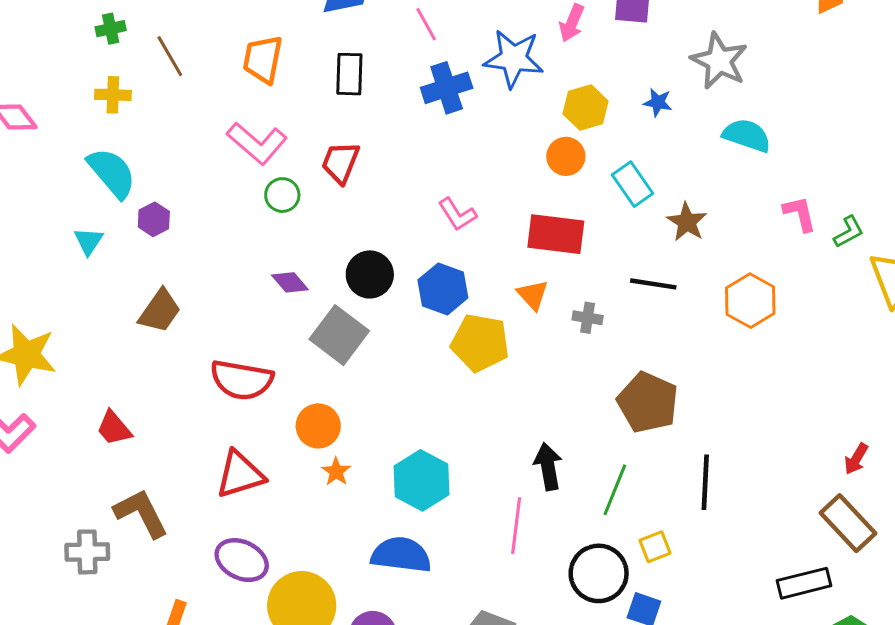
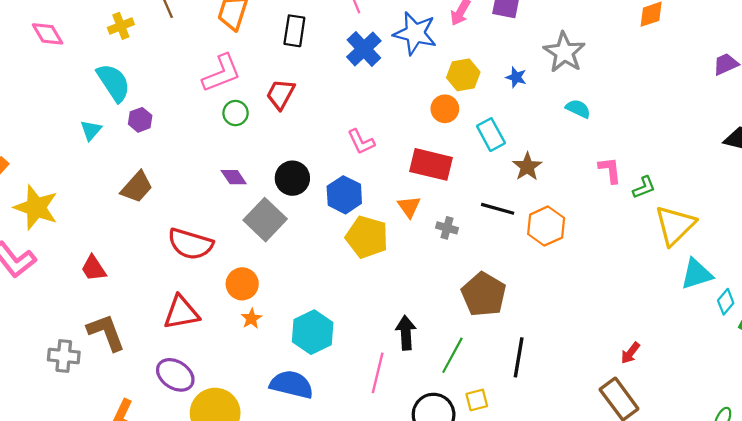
blue cross: (447, 88) -> (364, 49), turned -32
yellow cross: (113, 95) -> (121, 26), turned -30
cyan semicircle: (747, 135) -> (578, 109), size x0.7
pink L-shape: (257, 143) -> (221, 73), turned -69
orange hexagon: (750, 301) -> (546, 226), moved

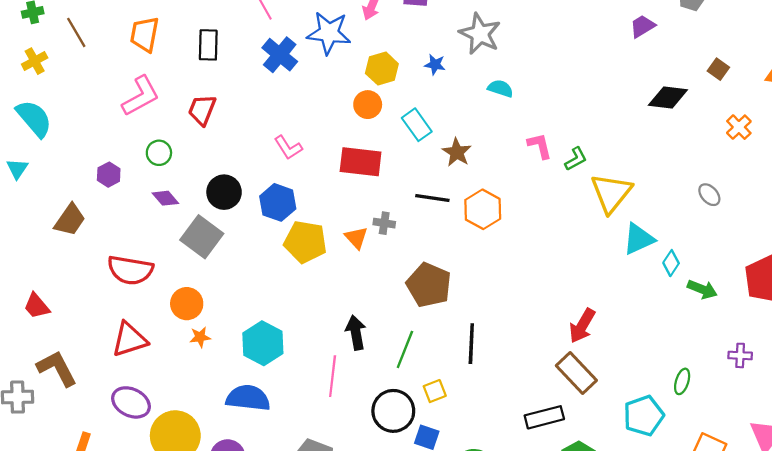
green circle: (236, 113) -> (159, 153), moved
purple hexagon: (140, 120) -> (109, 175), moved
orange triangle: (409, 207) -> (356, 238), moved
orange star: (251, 319) -> (200, 337), turned 30
red arrow: (630, 353) -> (582, 326), size x1.5

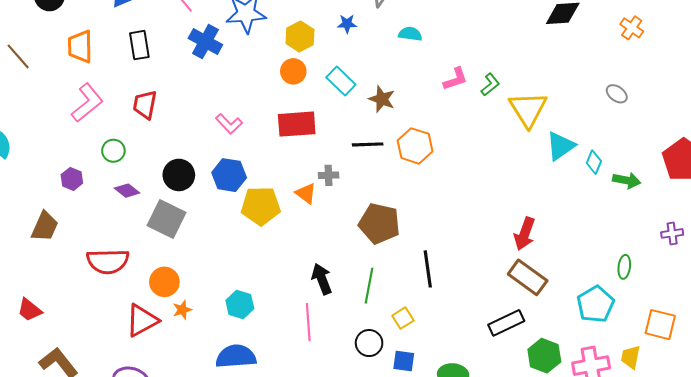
pink L-shape: (540, 146) -> (455, 79), turned 96
red triangle: (129, 340) -> (142, 320), moved
cyan hexagon: (263, 343) -> (240, 305), size x0.7
black circle: (393, 411) -> (369, 343), size x0.7

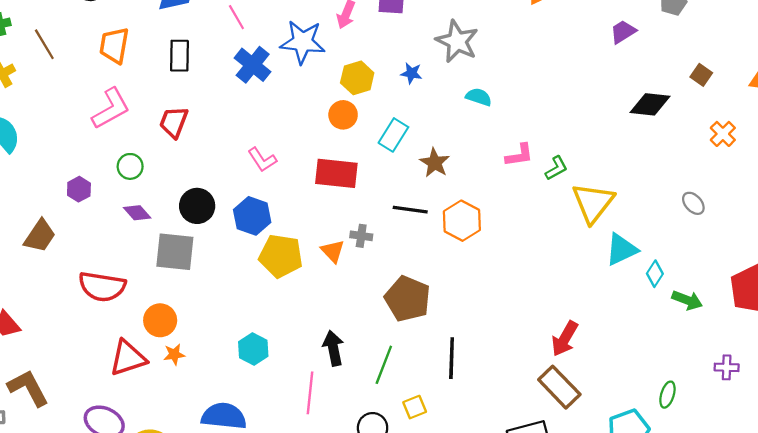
cyan rectangle: (341, 81) -> (393, 135), turned 68
gray square: (166, 219) -> (175, 252), turned -30
cyan hexagon: (240, 305) -> (253, 349), moved

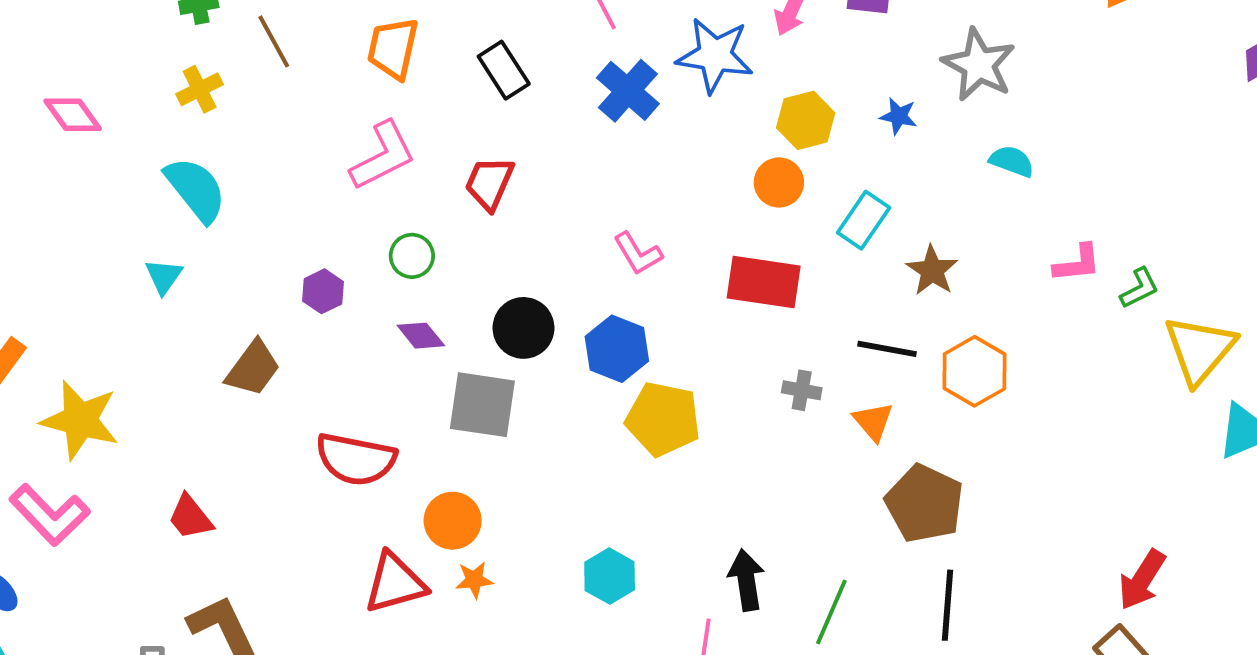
black rectangle: (179, 56) -> (504, 70), turned -36
orange triangle: (333, 251) -> (873, 421), moved
brown pentagon: (407, 299) -> (924, 504), moved

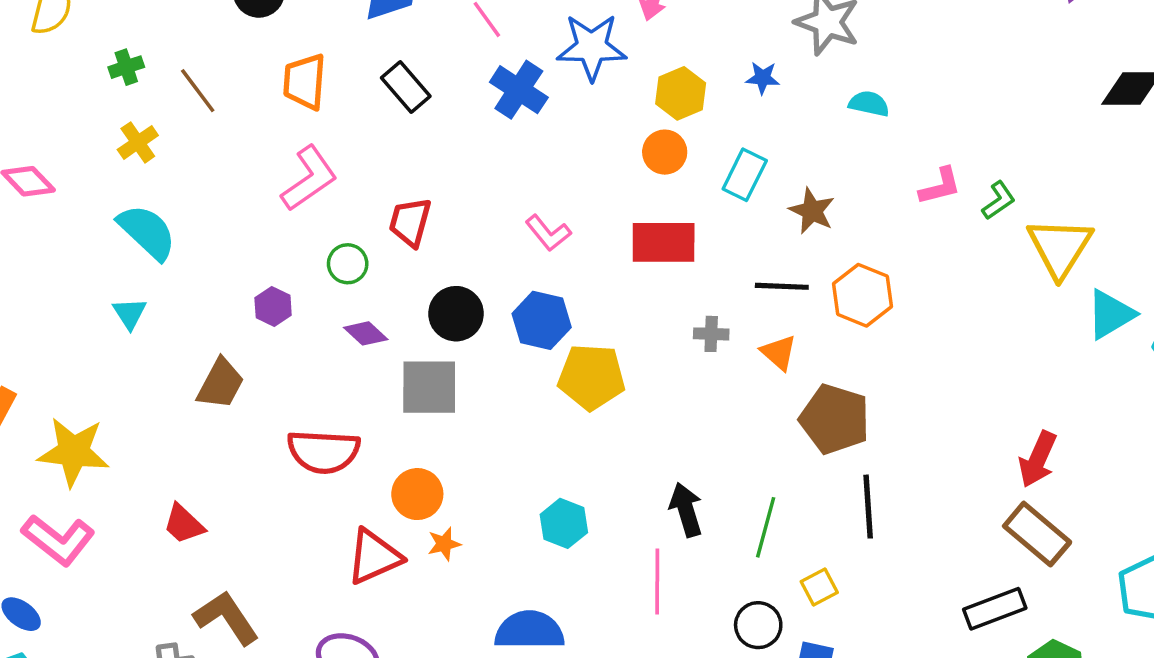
red trapezoid: (489, 183) -> (410, 222), moved

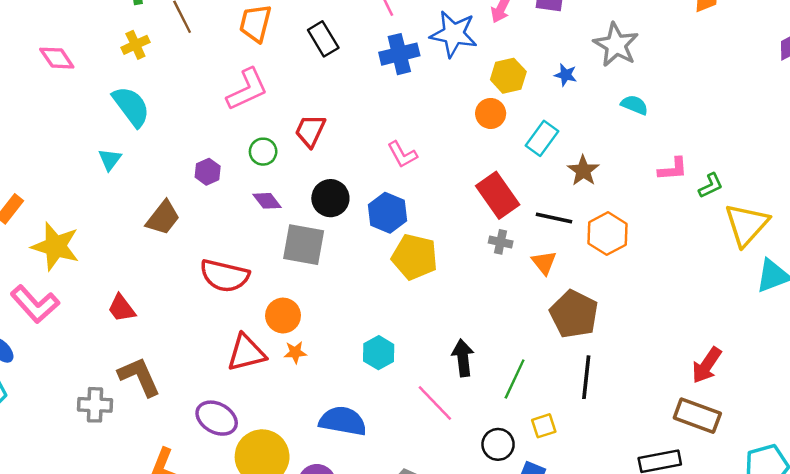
blue cross: (519, 90) -> (399, 54), turned 33
red rectangle: (664, 242) -> (498, 195), moved, turned 45
brown rectangle: (1037, 534) -> (697, 416), turned -30
pink line: (657, 582) -> (435, 403), turned -54

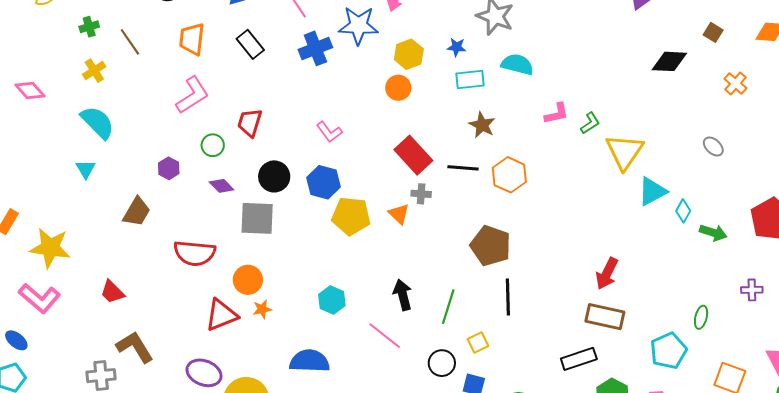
cyan semicircle: (634, 105) -> (517, 64), size x1.4
cyan rectangle: (542, 138) -> (470, 79), moved, turned 56
orange triangle: (544, 263) -> (399, 214), moved

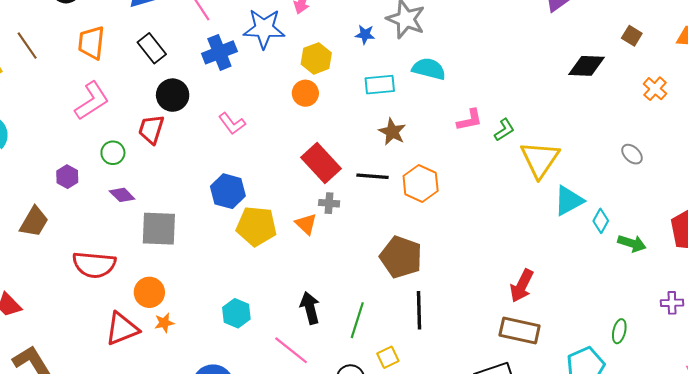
blue star: (457, 47) -> (365, 34), moved
pink L-shape: (329, 132) -> (232, 123), moved
black circle: (274, 176) -> (173, 95), moved

